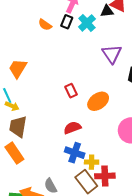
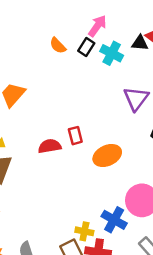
cyan cross: (87, 23) -> (112, 53), turned -30
red semicircle: (72, 128) -> (50, 146), moved
blue cross: (75, 153) -> (114, 220), moved

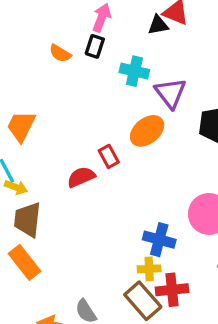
cyan cross: (112, 53) -> (134, 71), moved
orange ellipse: (107, 156) -> (147, 131), moved
blue cross: (114, 220) -> (159, 240), moved

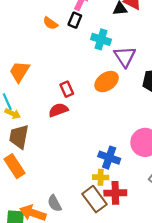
red rectangle: (109, 156) -> (67, 89), moved

